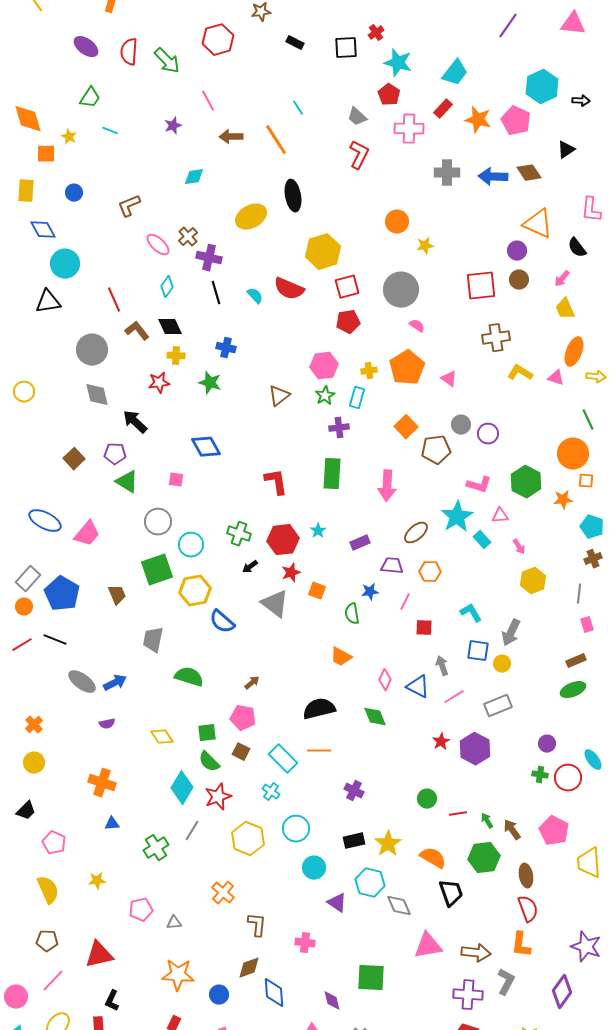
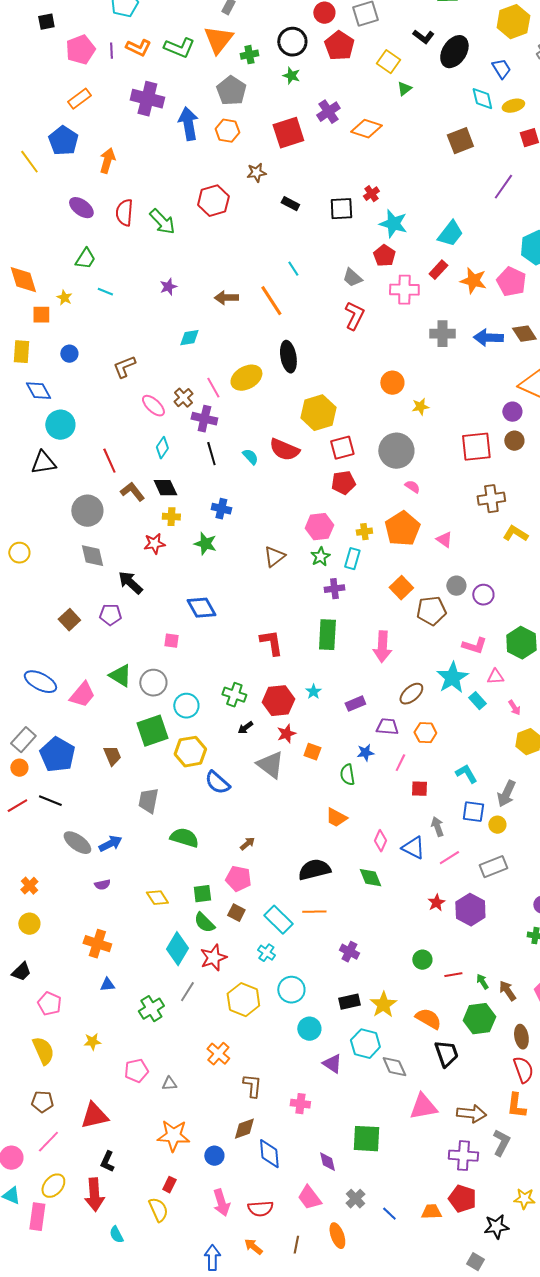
pink line: (208, 101) -> (213, 388), moved
green triangle: (127, 482) -> (120, 676), moved

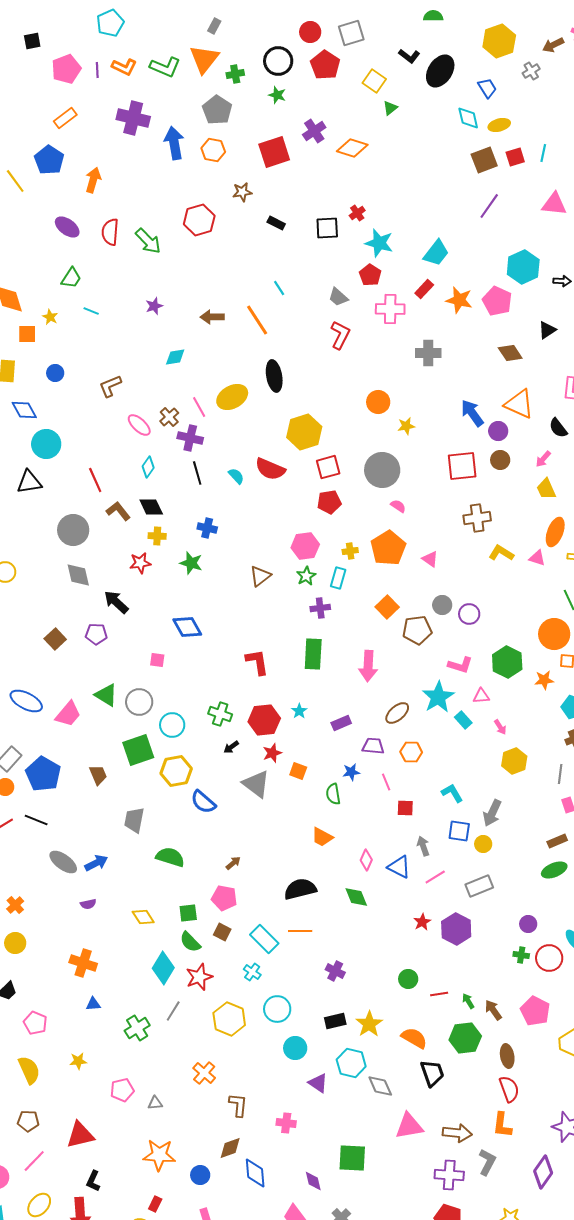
brown square: (460, 141) -> (484, 160), moved
blue arrow: (488, 338) -> (472, 413), moved, turned 52
pink line: (400, 763) -> (386, 782), turned -48

